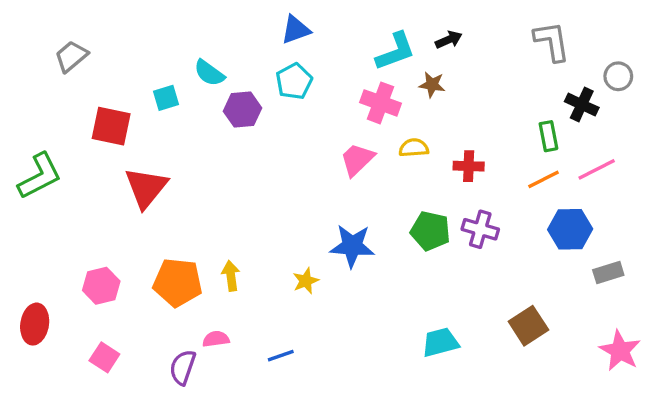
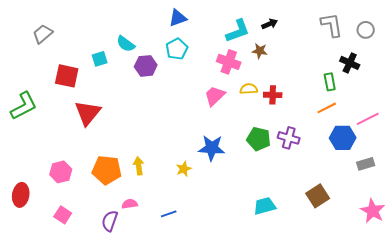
gray circle: (618, 76) -> (366, 30), moved
red cross: (469, 166) -> (273, 95), moved
pink line: (597, 169) -> (368, 119), moved

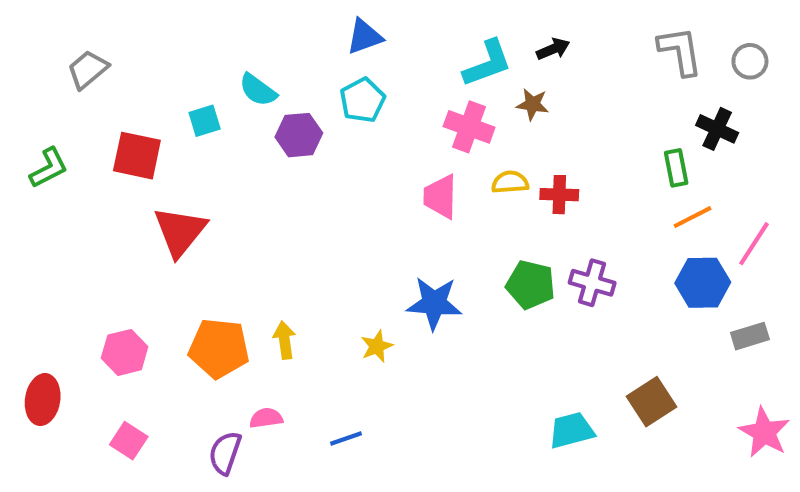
pink trapezoid: (215, 96) -> (440, 197), turned -45
green L-shape: (24, 106) -> (49, 168), moved, size x0.7
orange line: (327, 108) -> (693, 217), moved
pink line: (368, 119) -> (754, 244), turned -30
cyan trapezoid: (265, 206) -> (572, 430), moved

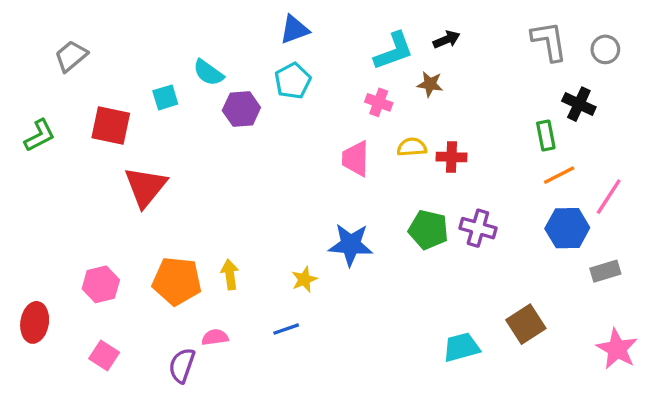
pink cross: (469, 127) -> (379, 102), size x0.7
blue line: (346, 439) -> (286, 329), moved

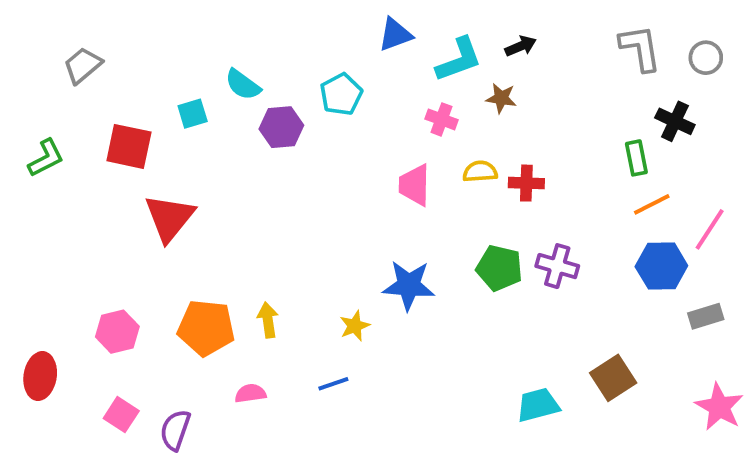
blue triangle: (294, 30) -> (395, 35), moved
purple semicircle: (182, 365) -> (175, 430), moved

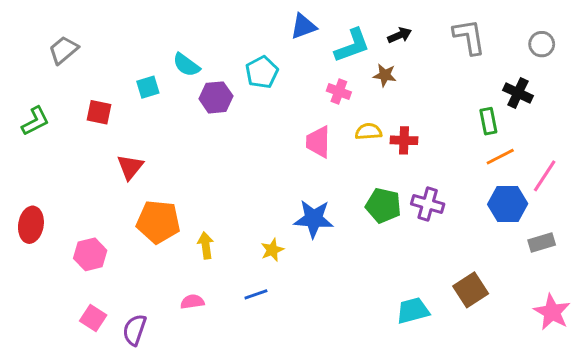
gray L-shape: (640, 48) -> (469, 37), moved
red square: (129, 146) -> (99, 112), size x0.7
red triangle: (169, 218) -> (130, 167), size x0.7
orange pentagon: (206, 328) -> (158, 222), moved
red ellipse: (40, 376) -> (31, 225), moved

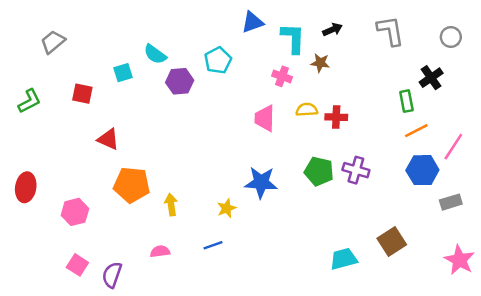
cyan L-shape: (352, 46) -> (293, 38), turned -68
black cross: (518, 93) -> (431, 78), turned 30
red triangle: (130, 167) -> (108, 139), turned -45

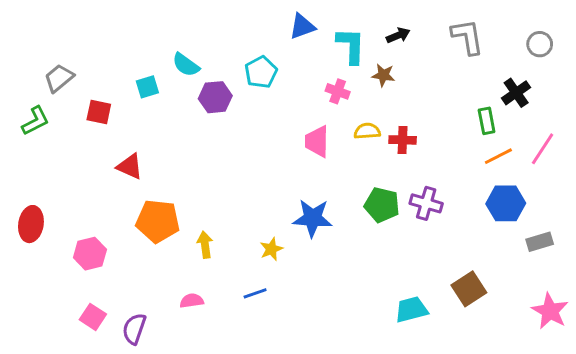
gray trapezoid: (53, 42) -> (59, 78), moved
pink line: (453, 147) -> (543, 149), moved

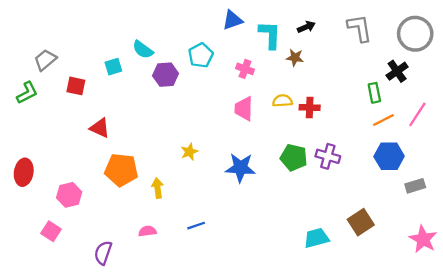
gray circle: (540, 44) -> (415, 34), size x1.8
pink cross: (338, 91) -> (245, 69), moved
yellow star: (271, 249) -> (189, 152), moved
pink square: (93, 317) -> (51, 231), moved

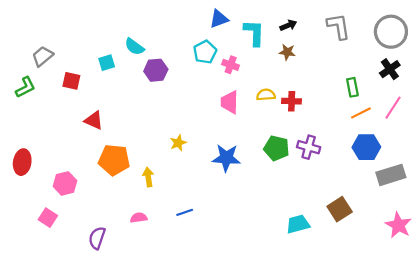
cyan pentagon: (201, 55) -> (205, 52), moved
brown star: (295, 58) -> (287, 52), moved
black cross: (397, 71) -> (390, 69), moved
gray rectangle: (415, 186) -> (391, 175), size x1.5

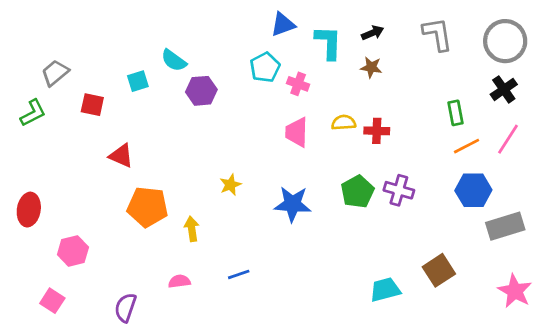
green pentagon: (277, 148) -> (357, 192), turned 30
pink hexagon: (65, 183) -> (73, 251), moved
pink square: (48, 218) -> (52, 301), moved

